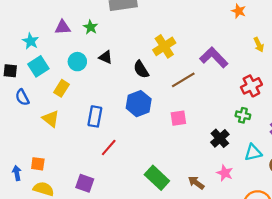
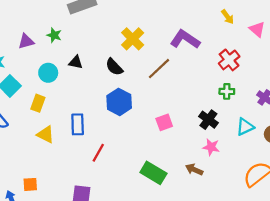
pink square: (178, 118) -> (164, 122), moved
yellow triangle: (51, 119) -> (46, 134), moved
pink star: (225, 173) -> (211, 147), moved

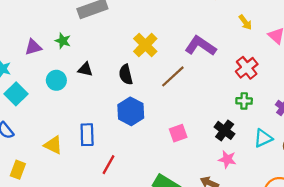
black semicircle: (114, 67) -> (126, 75), turned 30
yellow rectangle: (38, 103) -> (18, 170), moved

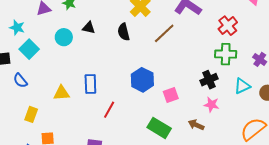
green cross: (244, 101) -> (226, 54), size x1.5
blue hexagon: (131, 111) -> (142, 80), moved
black cross: (225, 130) -> (209, 80), turned 30
pink square: (178, 133) -> (171, 95), moved
yellow triangle: (53, 145) -> (61, 93), turned -30

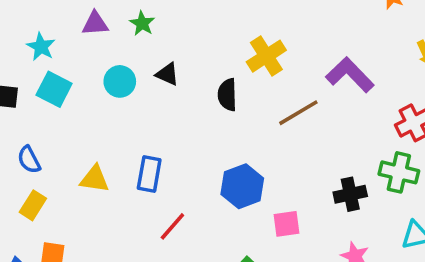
cyan square: (29, 49) -> (54, 89), turned -30
black cross: (209, 80) -> (350, 194), moved
blue semicircle: (20, 81) -> (29, 160), moved

